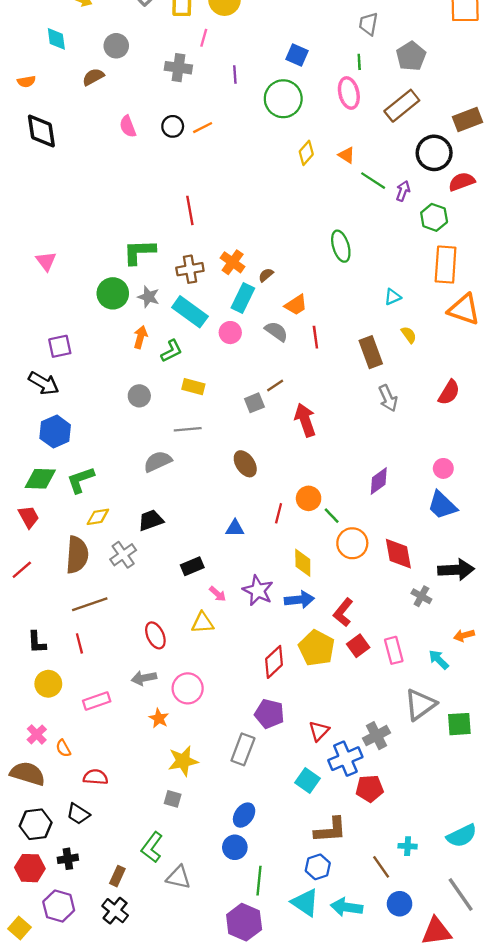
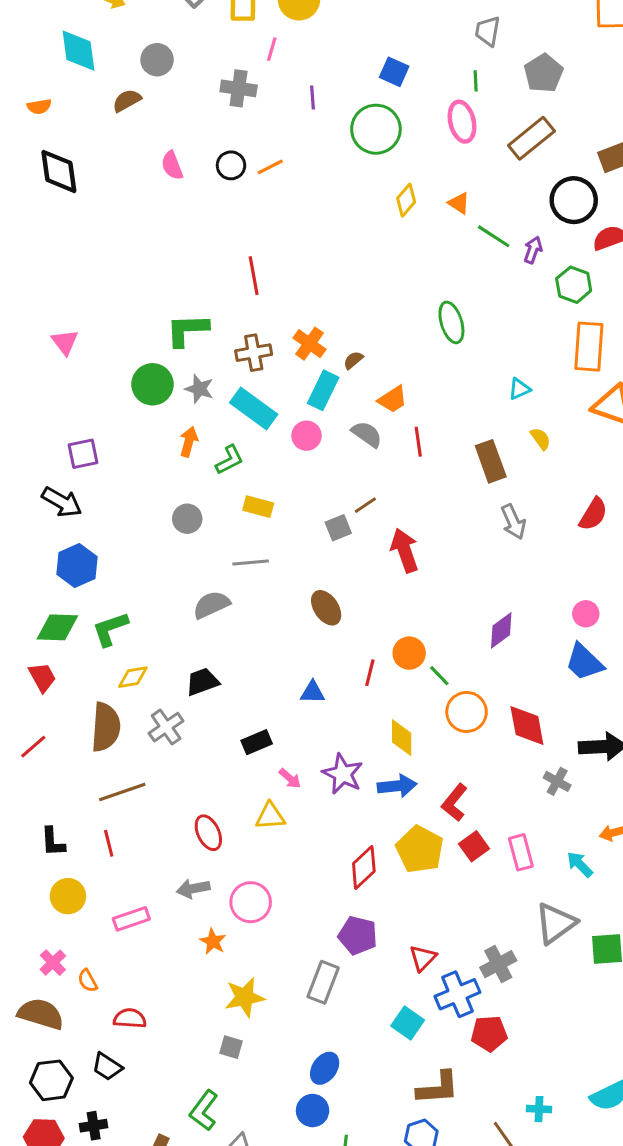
cyan diamond: (56, 39) -> (79, 51), size x1.4

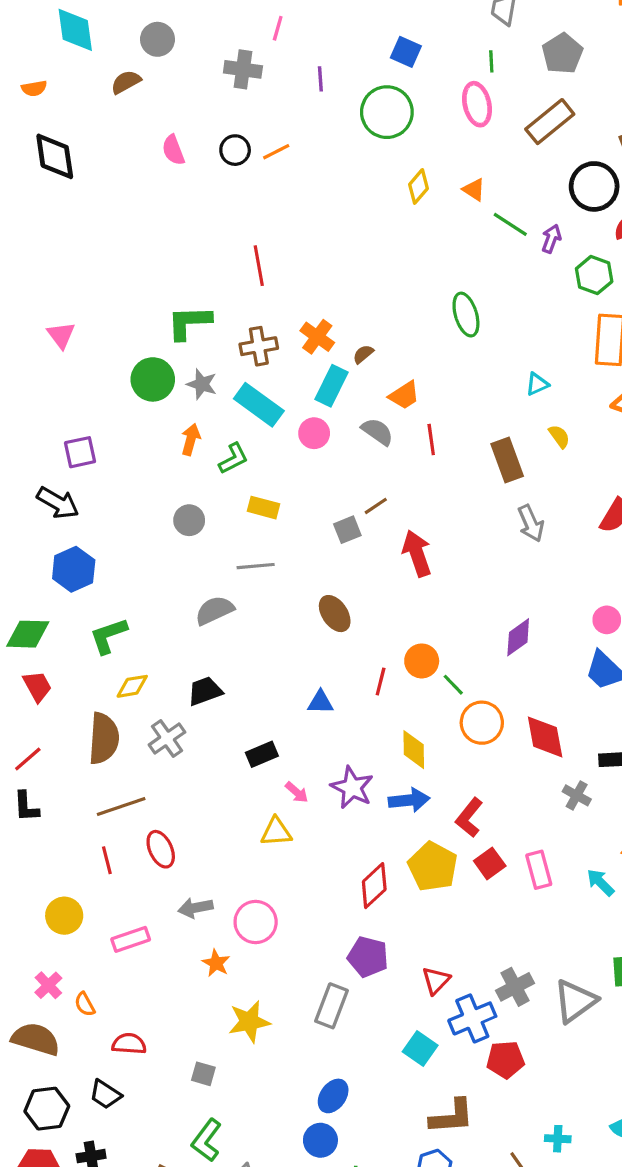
green diamond: (57, 627) -> (28, 634), moved
red ellipse: (208, 833) -> (161, 849), moved
black L-shape: (53, 842) -> (26, 807), moved
gray triangle: (556, 923) -> (575, 1001), moved
gray square: (231, 1047) -> (203, 1074), moved

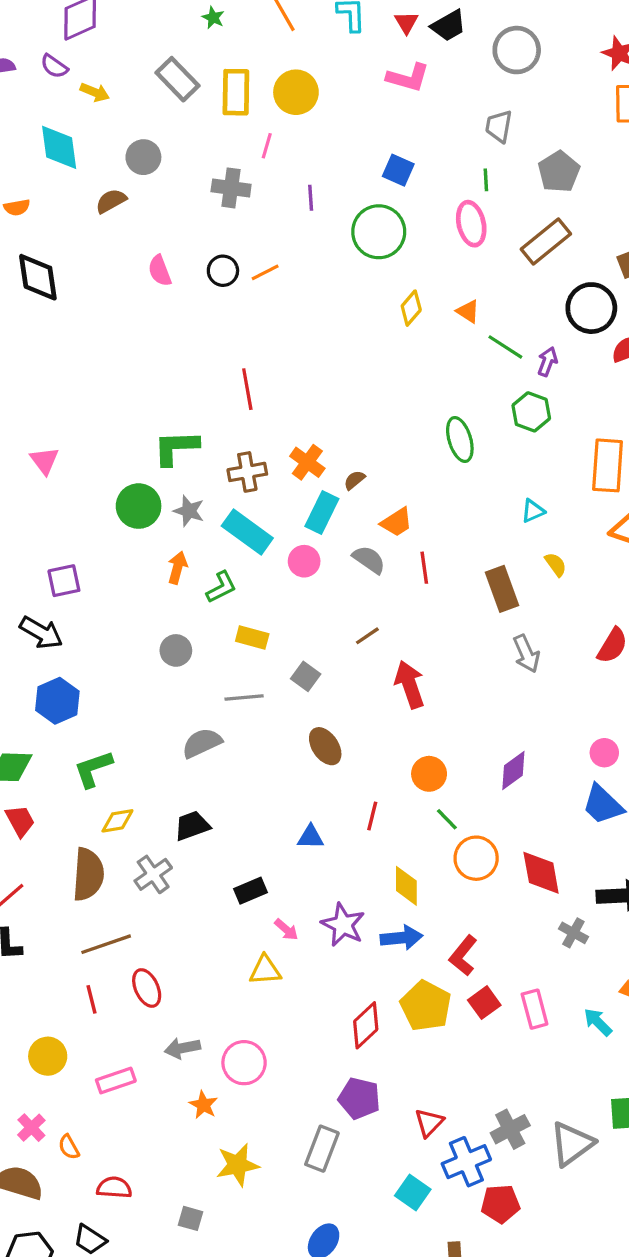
green hexagon: (594, 275) -> (531, 412), moved
gray square: (347, 530) -> (306, 676), moved, turned -32
orange circle: (422, 661) -> (429, 774), moved

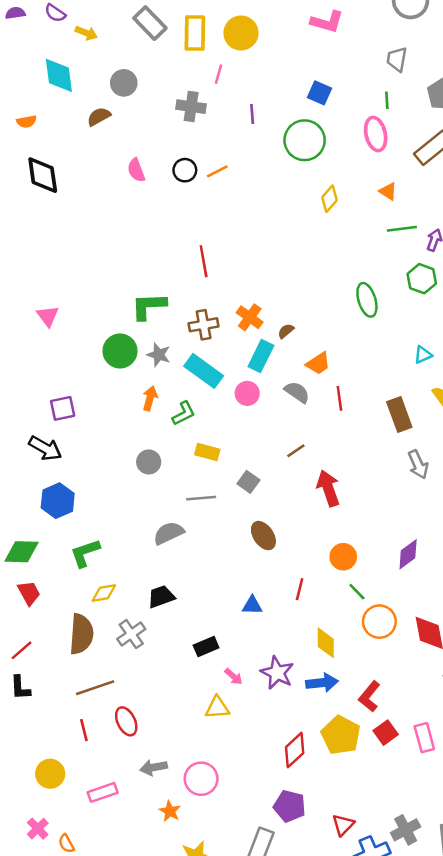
orange triangle: (468, 311) -> (388, 191), moved
green line: (505, 347) -> (402, 229), turned -40

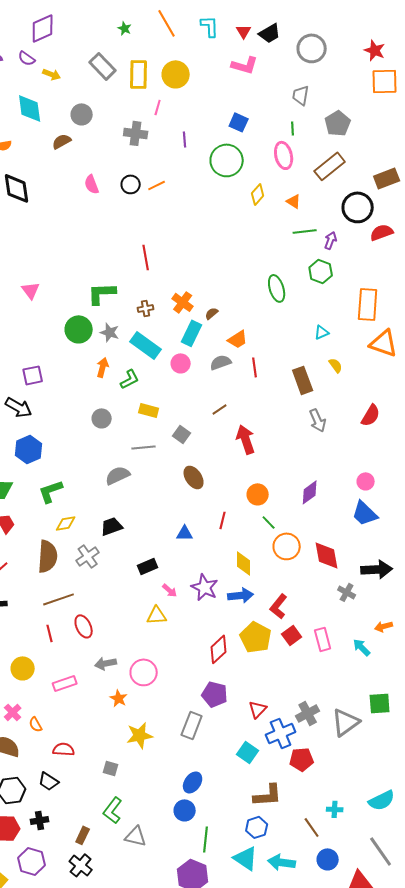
yellow diamond: (330, 199) -> (258, 194), moved
pink triangle: (48, 316) -> (31, 290), moved
brown cross: (204, 325) -> (146, 308), size x0.7
gray semicircle: (297, 392) -> (221, 362), turned -55

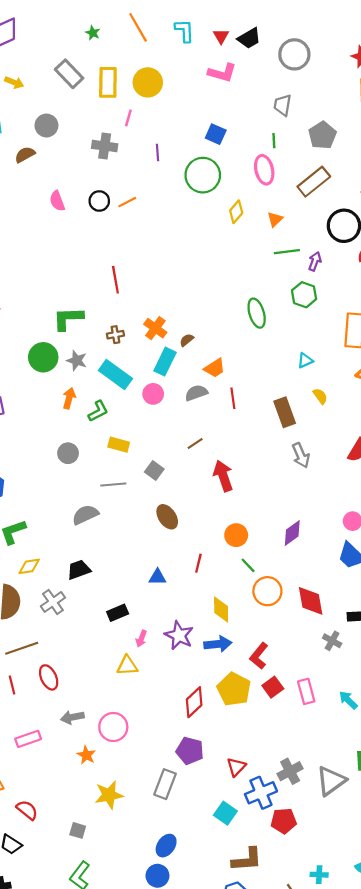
orange triangle: (294, 201) -> (275, 219), turned 42
pink arrow: (170, 590) -> (141, 639), turned 70
red semicircle: (64, 749) -> (27, 810), turned 35

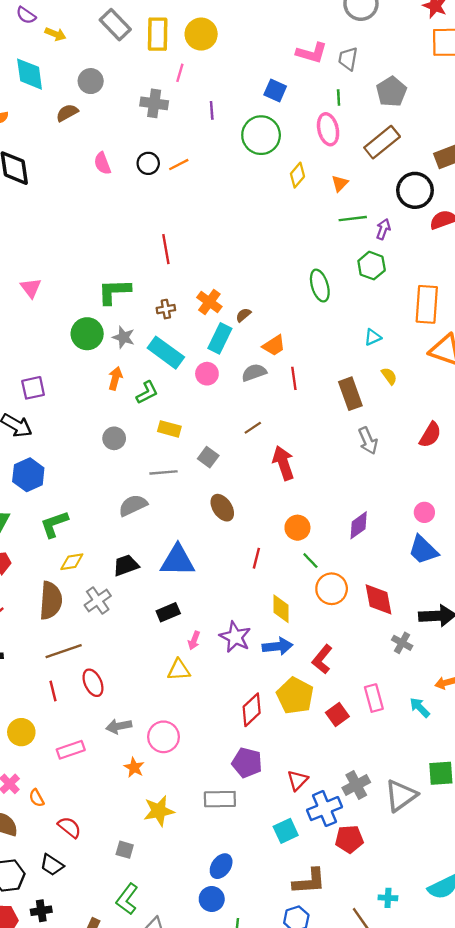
pink L-shape: (222, 73) -> (312, 53), moved
blue triangle: (157, 577) -> (178, 561), moved, size x1.8
red square: (273, 687) -> (337, 715), moved
gray rectangle: (165, 784) -> (220, 799), turned 68
cyan square: (225, 813) -> (286, 831), turned 30

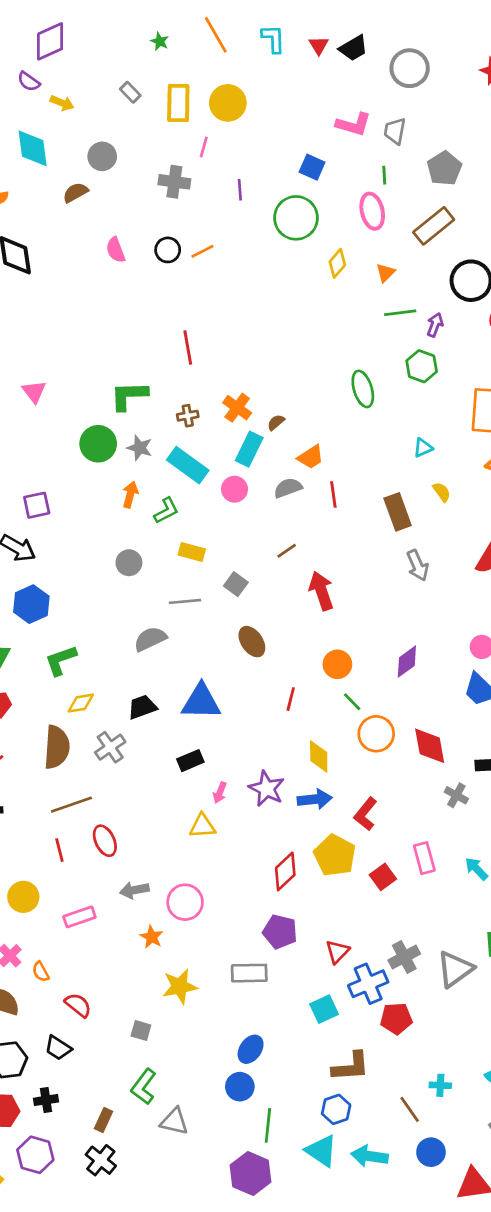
gray rectangle: (115, 25) -> (130, 92), size x0.6

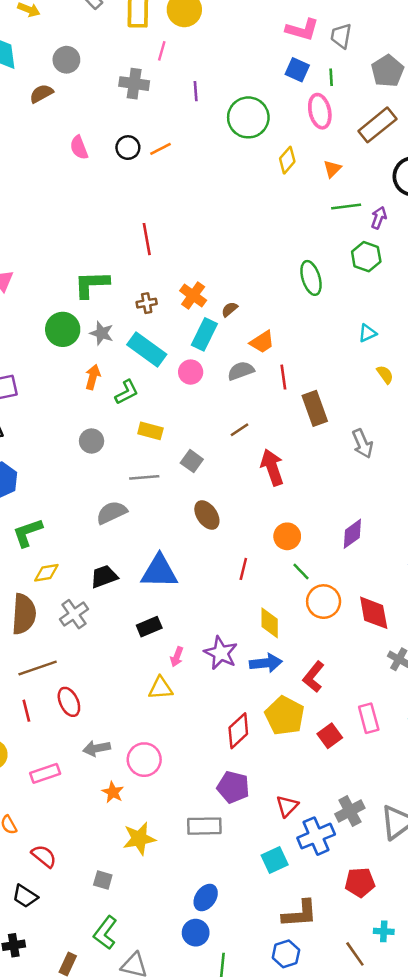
blue square: (312, 167) -> (297, 70), moved
brown rectangle: (398, 512) -> (315, 408), moved
red pentagon: (396, 1018) -> (360, 882), moved

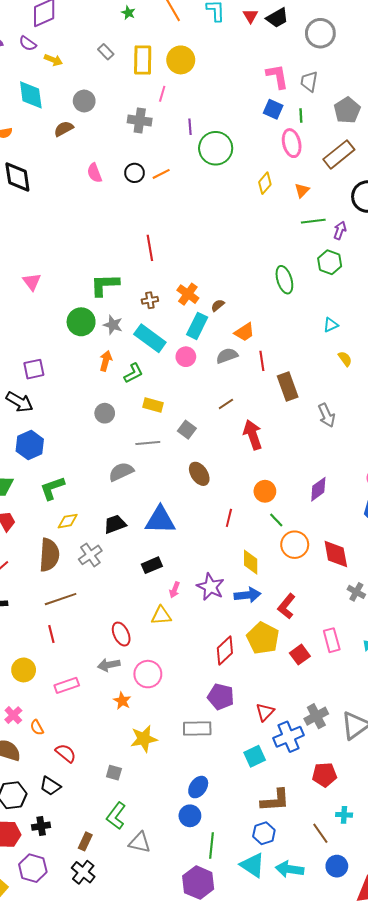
pink L-shape: (302, 30) -> (277, 76), turned -116
green circle: (248, 117) -> (216, 148), moved
red ellipse: (69, 702) -> (121, 634), moved

